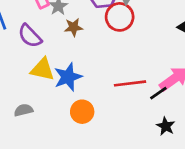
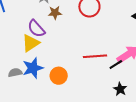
purple semicircle: (30, 36) -> (36, 29), moved
yellow triangle: (42, 69) -> (31, 43), turned -48
blue star: (68, 77) -> (33, 68), moved

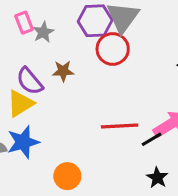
brown star: (55, 13) -> (63, 71), moved
orange circle: (59, 76) -> (67, 176), moved

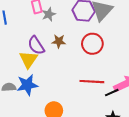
red circle: (113, 49) -> (92, 44), moved
yellow triangle: (20, 103) -> (28, 59), turned -30

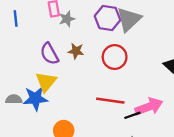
yellow triangle: (28, 59) -> (46, 82), moved

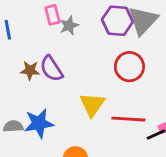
brown star: (76, 51) -> (30, 70), moved
yellow triangle: (46, 82) -> (92, 105), moved

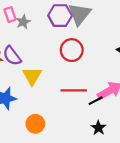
yellow triangle: (92, 105) -> (32, 76), moved

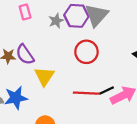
gray star: (23, 22) -> (56, 21), moved
black line: (96, 101) -> (107, 90), moved

